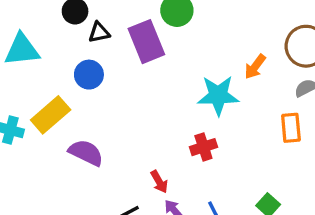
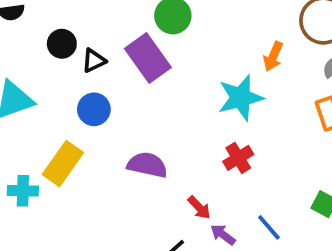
purple semicircle: (86, 153) -> (147, 165), moved

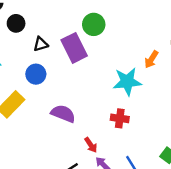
black circle: (62, 44) -> (16, 23), moved
red cross: (238, 158) -> (120, 118), turned 30

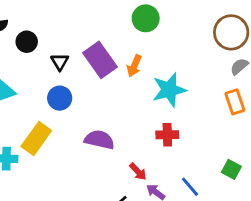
green circle: (94, 24) -> (146, 18), moved
black triangle: (41, 44) -> (60, 62), turned -35
orange arrow: (151, 59) -> (134, 66), moved

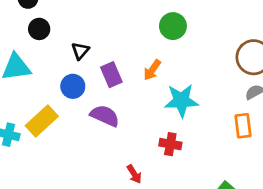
black circle: (27, 42) -> (39, 29), moved
purple rectangle: (100, 60) -> (111, 75), moved, size x0.7
purple semicircle: (99, 140) -> (105, 116), moved

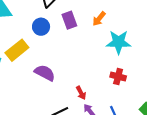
purple semicircle: (105, 116) -> (45, 73), moved
red cross: (170, 144) -> (118, 76), moved

